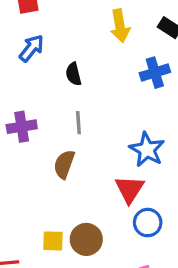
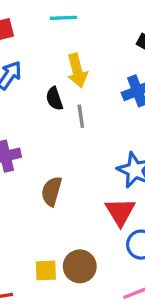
yellow arrow: (120, 26) -> (77, 71), moved
gray line: (78, 123) -> (81, 116), moved

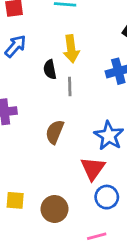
brown semicircle: (52, 191) -> (55, 132), moved
yellow square: (46, 270) -> (15, 200), moved

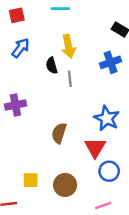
brown semicircle: (55, 132) -> (59, 133), moved

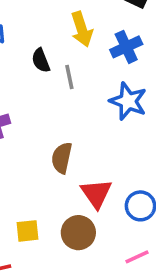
yellow arrow: (69, 46) -> (82, 29), moved
blue star: (107, 118) -> (128, 101), moved
red triangle: (95, 148) -> (96, 193), moved

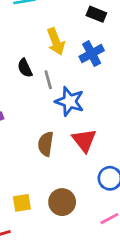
blue star: (128, 101) -> (70, 101), moved
red triangle: (96, 193) -> (84, 140), moved

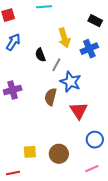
gray line: (48, 80) -> (56, 65), turned 40
brown semicircle: (46, 144) -> (51, 97), moved

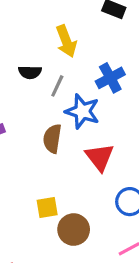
blue cross: (89, 49) -> (110, 78), moved
black semicircle: (40, 55) -> (30, 72), turned -64
yellow square: (30, 152) -> (47, 207), moved

